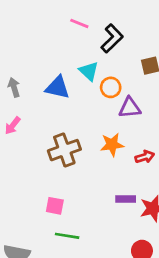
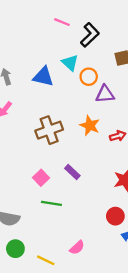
orange star: (112, 145) -> (90, 125), turned 30
purple rectangle: (126, 199) -> (72, 172), moved, turned 42
pink square: (55, 206) -> (41, 178), turned 35

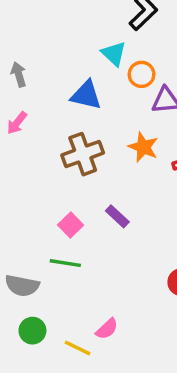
blue triangle: (43, 77) -> (86, 95), moved
green line: (51, 203) -> (65, 263), moved
pink semicircle: (77, 248) -> (107, 329), moved

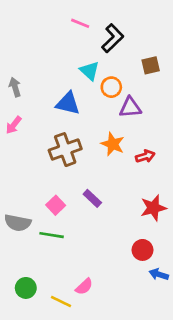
gray semicircle: (22, 286) -> (18, 223), moved

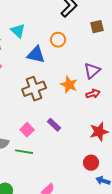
cyan triangle: (90, 71) -> (18, 31), moved
orange circle: (111, 87) -> (58, 40), moved
purple triangle: (130, 107) -> (92, 71), moved, turned -36

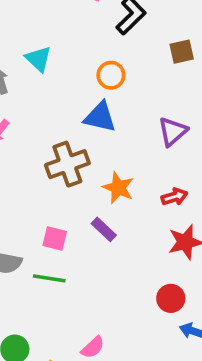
blue triangle: (36, 55) -> (100, 117), moved
orange star: (69, 85) -> (118, 188), moved
red arrow: (93, 94) -> (174, 197), moved
pink square: (27, 130) -> (55, 238), turned -32

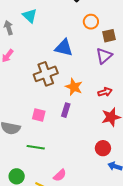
brown square: (182, 52) -> (109, 36), moved
orange circle: (111, 75) -> (91, 22), moved
purple rectangle: (104, 229) -> (66, 110), turned 64
green line: (49, 278) -> (36, 147), moved

